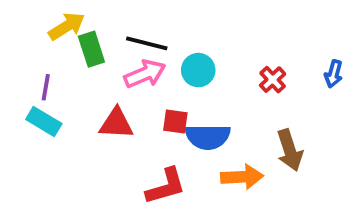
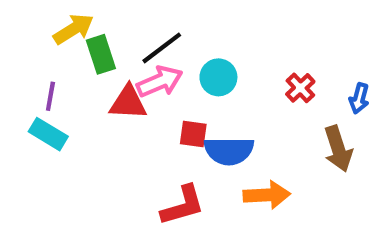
black line: (147, 43) -> (162, 48), turned -51
blue arrow: (334, 74) -> (359, 98), moved
red triangle: (116, 123) -> (128, 103), moved
brown arrow: (290, 150) -> (338, 149), moved

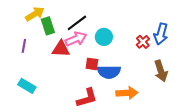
blue arrow: (359, 98) -> (161, 34), moved, size x1.5
cyan rectangle: (48, 134) -> (27, 86), moved

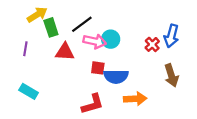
pink arrow: (76, 39) -> (95, 41), moved, turned 35

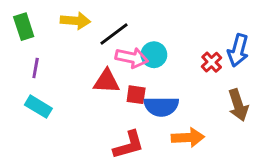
yellow arrow: (37, 15) -> (75, 21), moved, turned 36
green rectangle: (51, 27) -> (24, 27), moved
red triangle: (65, 52) -> (107, 81), moved
cyan rectangle: (29, 91) -> (38, 107), moved

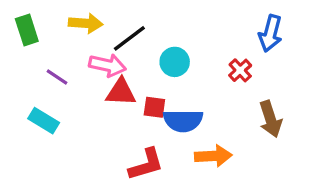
blue arrow: (238, 50) -> (270, 33), moved
pink arrow: (132, 58) -> (107, 65), moved
purple line: (36, 68) -> (57, 77), moved, turned -66

